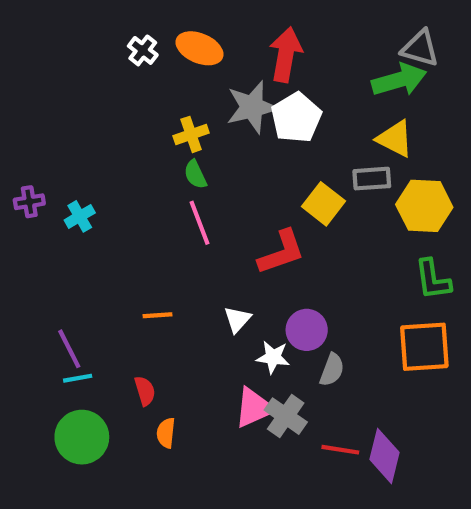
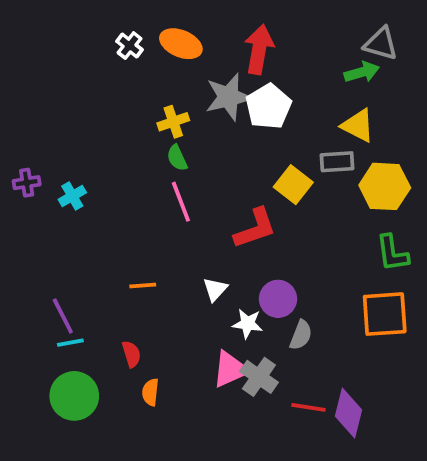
green arrow: (399, 80) -> (362, 72), size x0.7

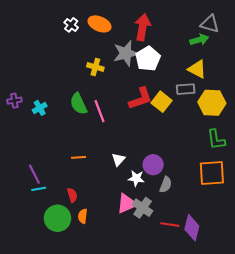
yellow cross: (173, 122) -> (95, 67), turned 35
green semicircle: (177, 158) -> (79, 104), moved, size x1.5
red L-shape: (255, 228) -> (140, 99), moved
green circle: (74, 396) -> (57, 218), moved

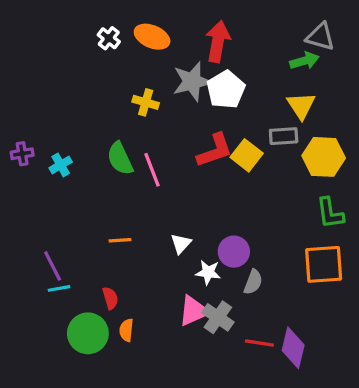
yellow triangle: (197, 69) -> (301, 106), turned 30

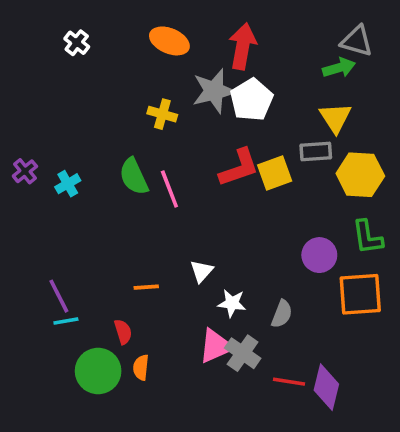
white cross: (109, 38) -> (77, 43), moved
purple cross: (22, 154) -> (25, 171), turned -30
yellow square: (247, 155) -> (275, 173), turned 32
orange line: (120, 240) -> (146, 287), moved
purple circle: (234, 252) -> (319, 255), moved

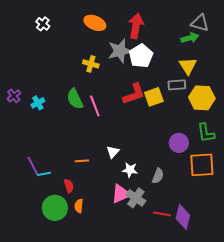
cyan line: (66, 321) -> (44, 174), moved

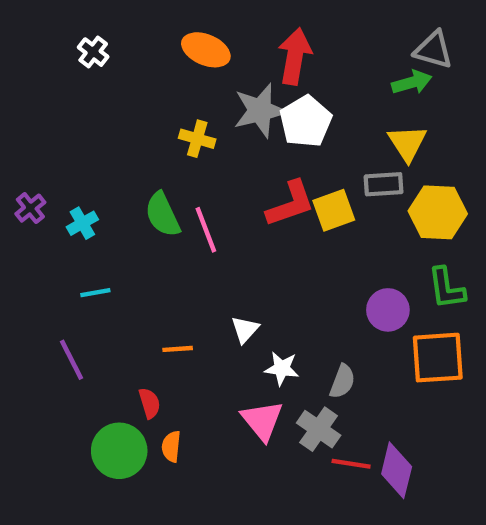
cyan line: (44, 174) -> (95, 293), moved
pink triangle: (121, 194) -> (262, 420), turned -45
gray cross: (136, 198) -> (319, 429), moved

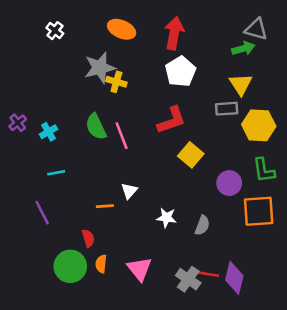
gray star: (260, 111) -> (100, 68), moved
yellow square: (334, 210) -> (191, 155), moved, turned -30
white triangle: (245, 329) -> (129, 191), moved
pink triangle: (262, 420) -> (139, 269), moved
gray cross: (319, 429) -> (188, 279), moved

